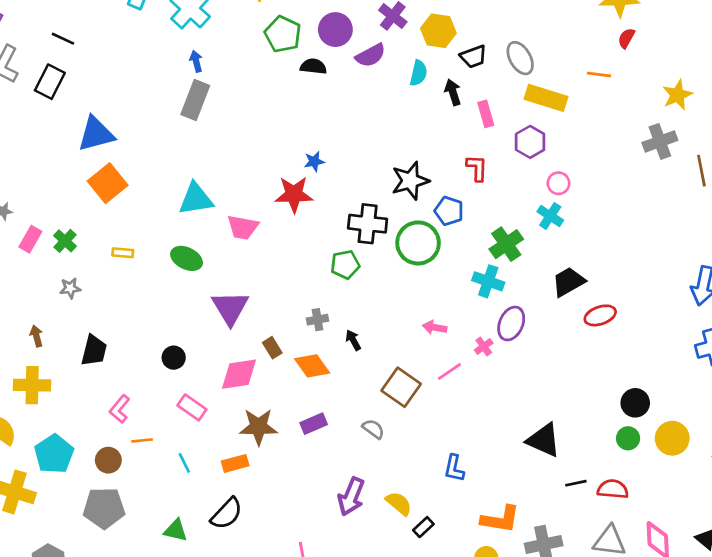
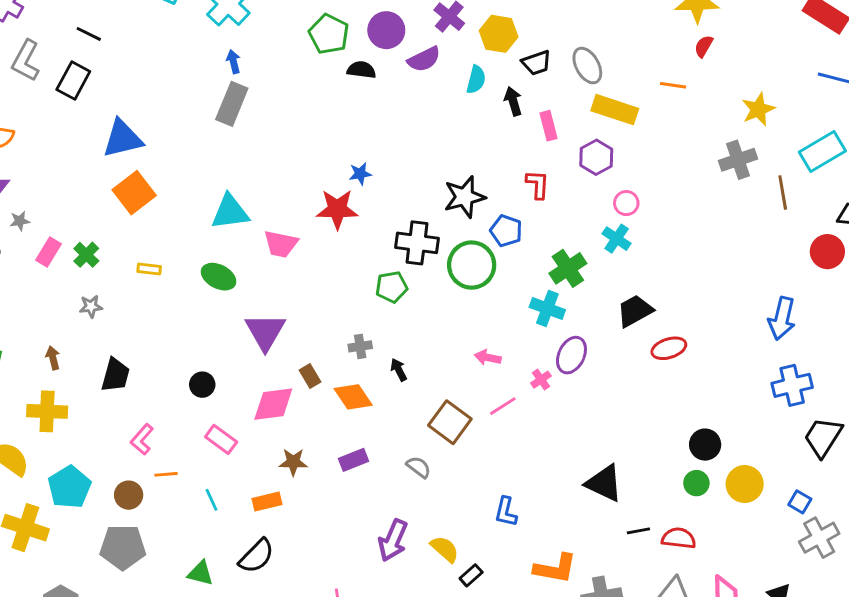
brown star: (258, 427) -> (293, 462), size x0.7

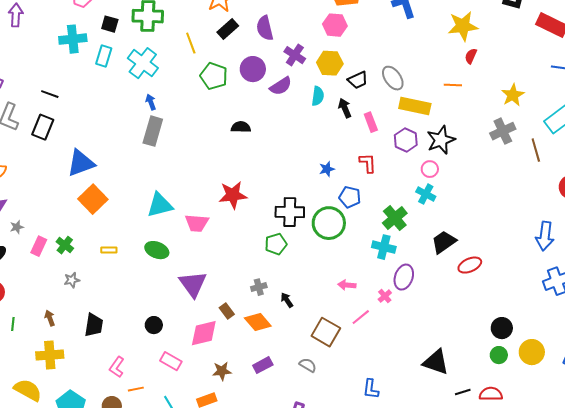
black semicircle: (361, 70) -> (241, 127), moved
blue star: (360, 174) -> (327, 169), moved
black star: (465, 197) -> (441, 140), moved

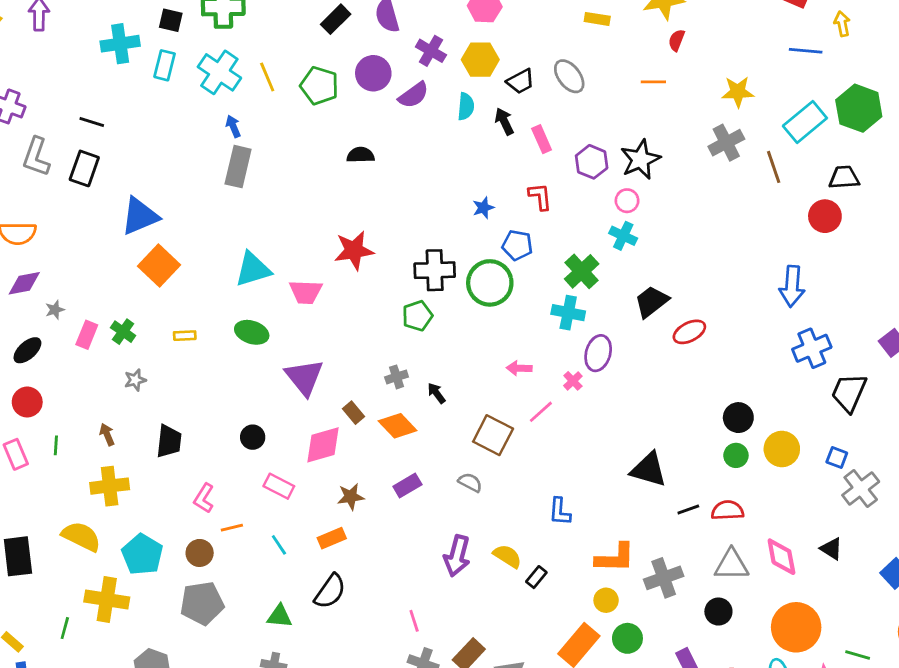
yellow line: (191, 43) -> (267, 77), moved
yellow star: (513, 95) -> (738, 92), turned 30
yellow rectangle: (415, 106) -> (597, 19), moved, size x0.6

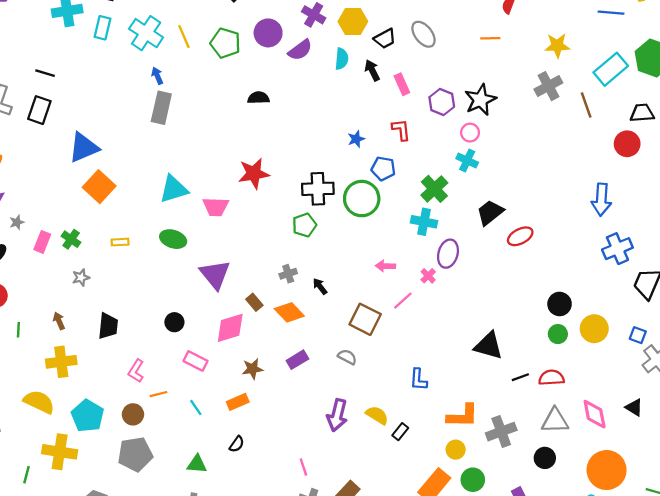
black semicircle: (330, 591) -> (237, 444), size x0.6

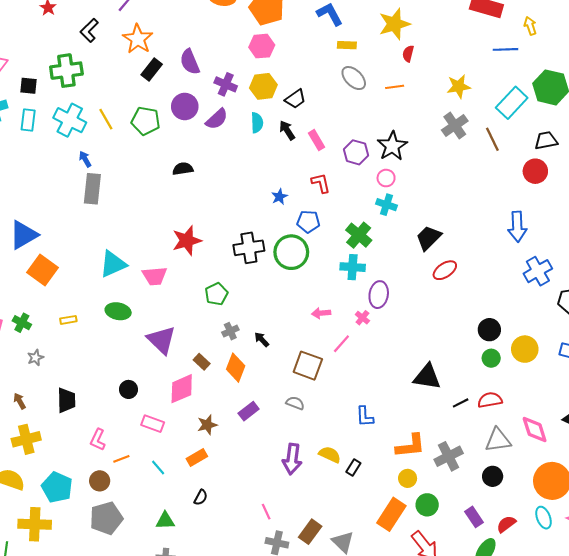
gray ellipse: (423, 34) -> (354, 78), moved
black trapezoid: (490, 212) -> (429, 238), moved
green pentagon: (304, 225) -> (216, 294), moved
orange diamond: (289, 312) -> (236, 368), turned 72

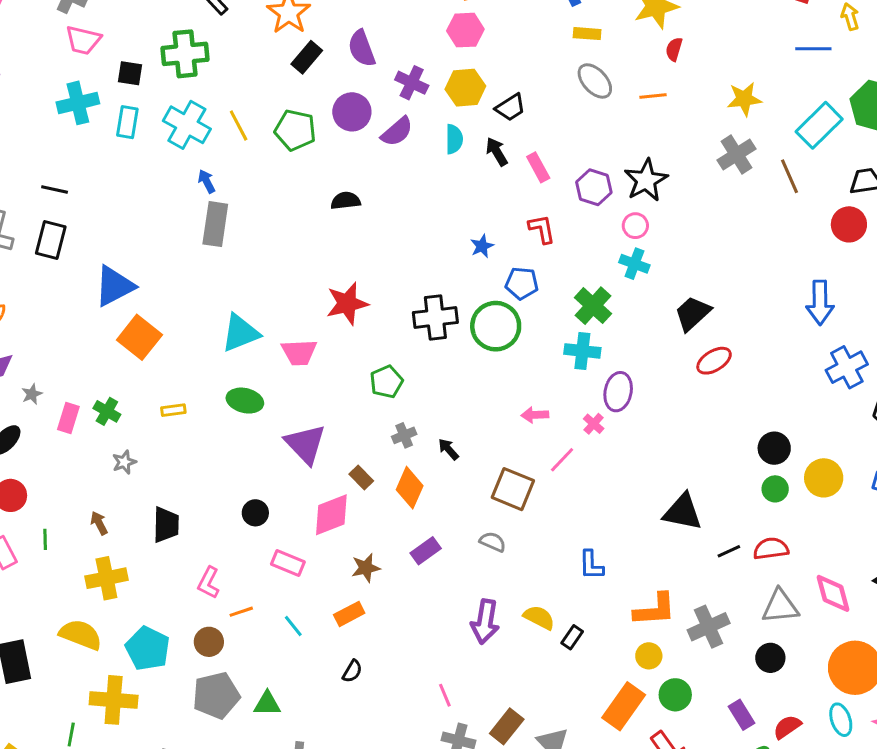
green triangle: (165, 521) -> (267, 704), moved

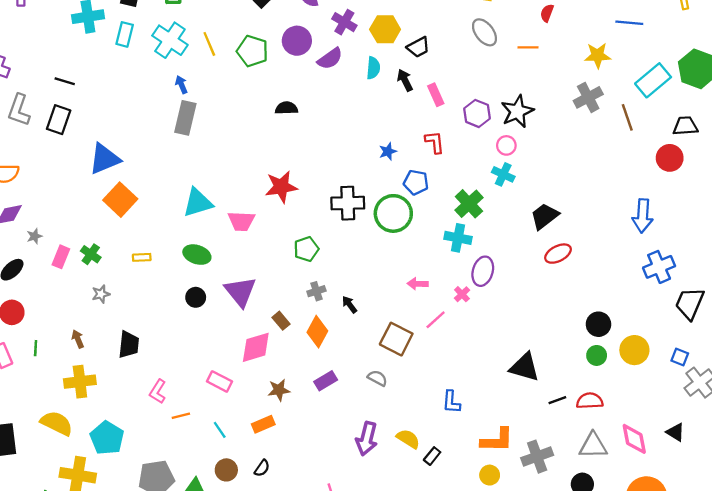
blue line: (813, 49) -> (629, 23), moved
black circle: (255, 513) -> (196, 297), moved
brown circle: (209, 642) -> (226, 470), moved

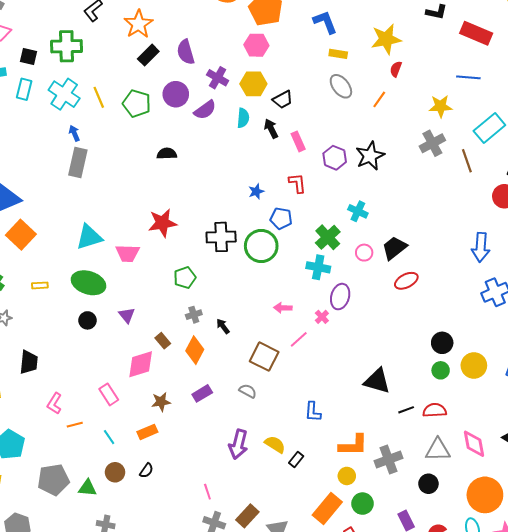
orange line: (528, 47) -> (379, 99), turned -54
pink circle: (506, 145) -> (364, 253), moved
green ellipse: (197, 255) -> (88, 283), size x1.4
purple triangle: (240, 292) -> (127, 315), size x0.6
pink rectangle: (220, 381) -> (109, 394), turned 30

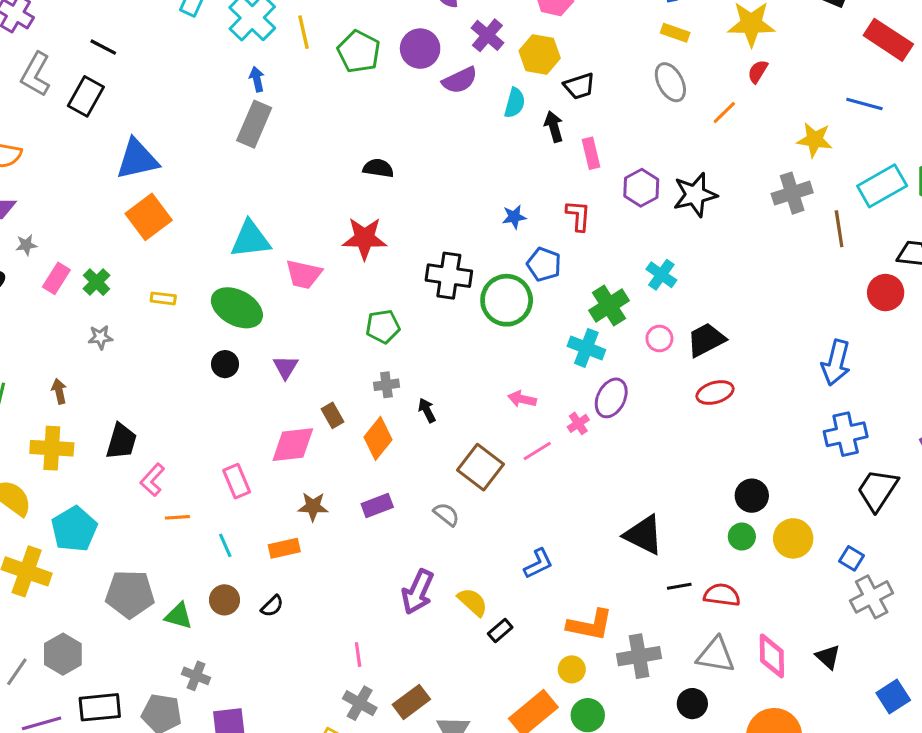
black semicircle: (167, 154) -> (378, 168), moved
black trapezoid: (29, 362) -> (121, 441), moved
blue L-shape: (313, 412) -> (538, 564), turned -130

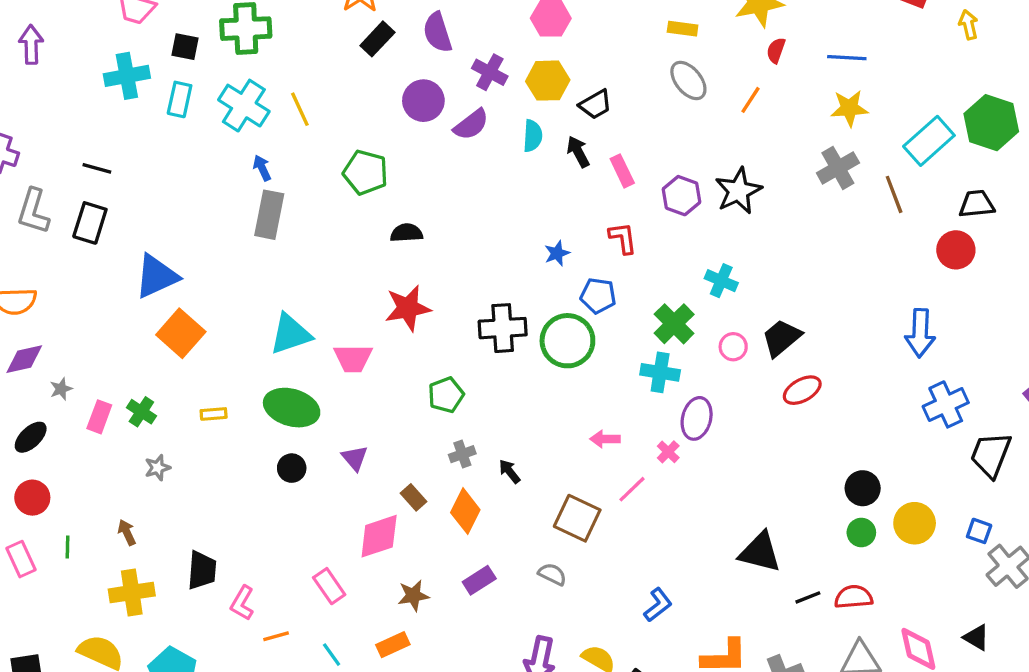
green pentagon: (359, 52) -> (366, 172), moved
blue line: (864, 104) -> (847, 58), moved

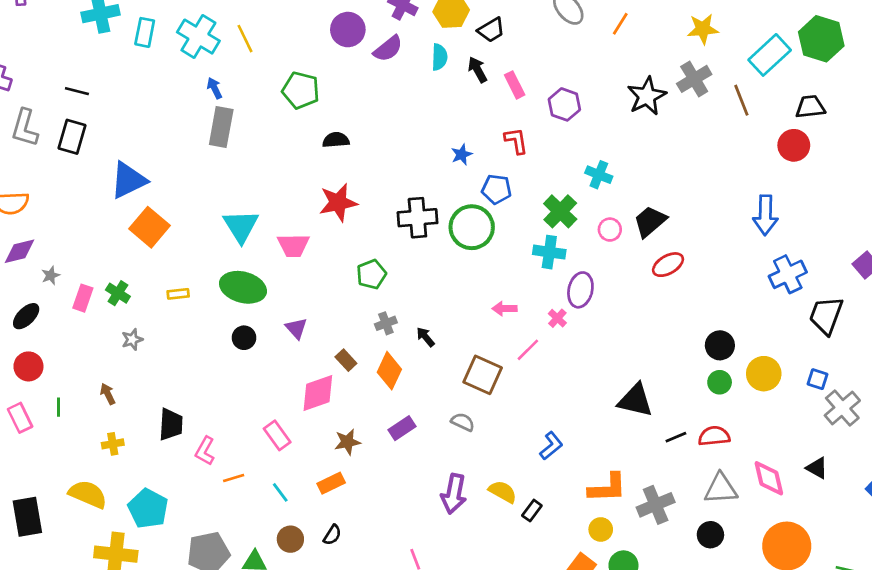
black star: (738, 191) -> (647, 96), moved
cyan triangle: (290, 334) -> (241, 226), turned -42
yellow cross: (132, 592) -> (113, 444), size x0.6

